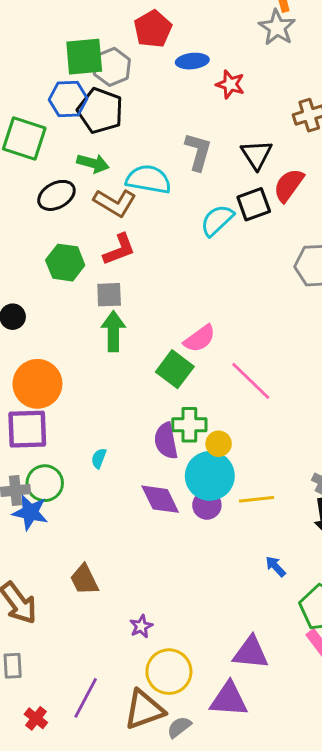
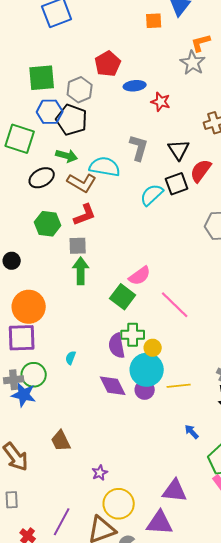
green square: (84, 57) -> (42, 78), moved

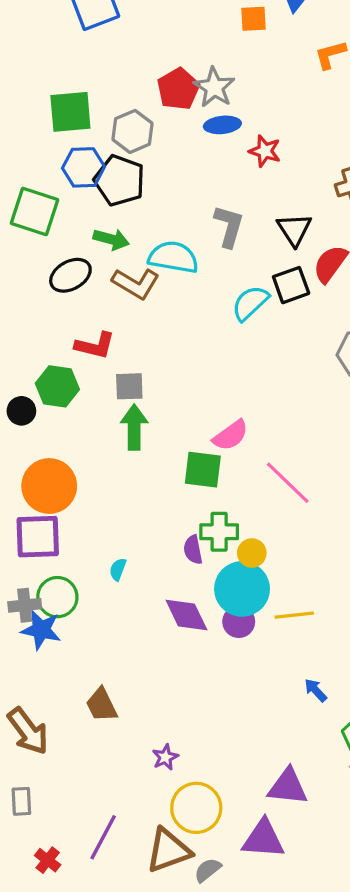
gray star: (193, 63) -> (214, 87), moved
red L-shape: (85, 215) -> (95, 345), moved, turned 35
green hexagon: (48, 224) -> (57, 386), moved
green square: (123, 297) -> (203, 470), turned -30
purple semicircle: (117, 346) -> (193, 550), size x0.7

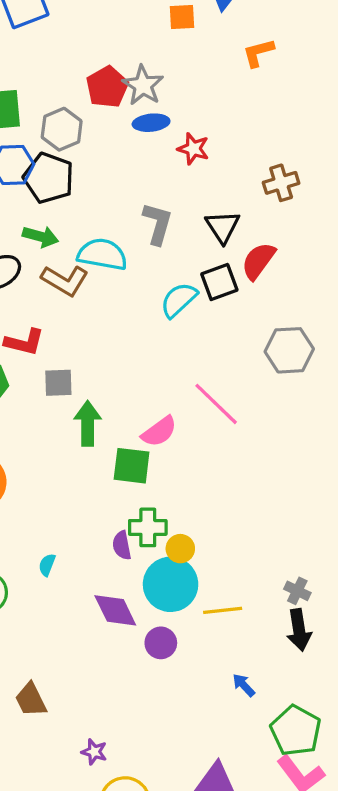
green arrow: (134, 427) -> (88, 423), moved
pink line: (288, 483) -> (216, 404), moved
purple circle: (239, 622) -> (161, 643), moved
purple star: (165, 757) -> (94, 752), turned -30

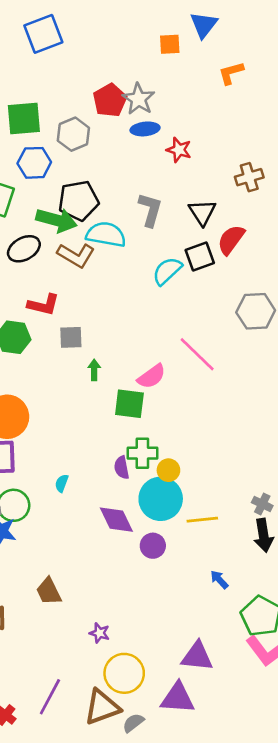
black pentagon: (49, 178) -> (79, 201), moved, turned -30
green arrow: (41, 236) -> (56, 220), size x1.4
green arrow: (88, 423) -> (94, 370), size x0.6

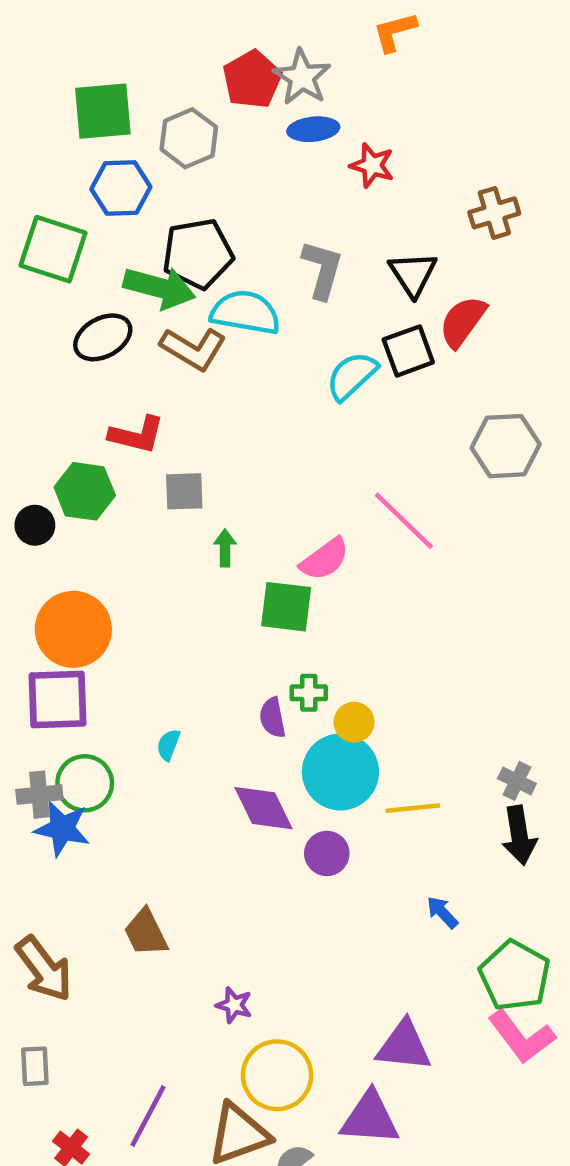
orange L-shape: (231, 73) -> (395, 32), moved
green cross: (142, 453) -> (309, 693), size x0.7

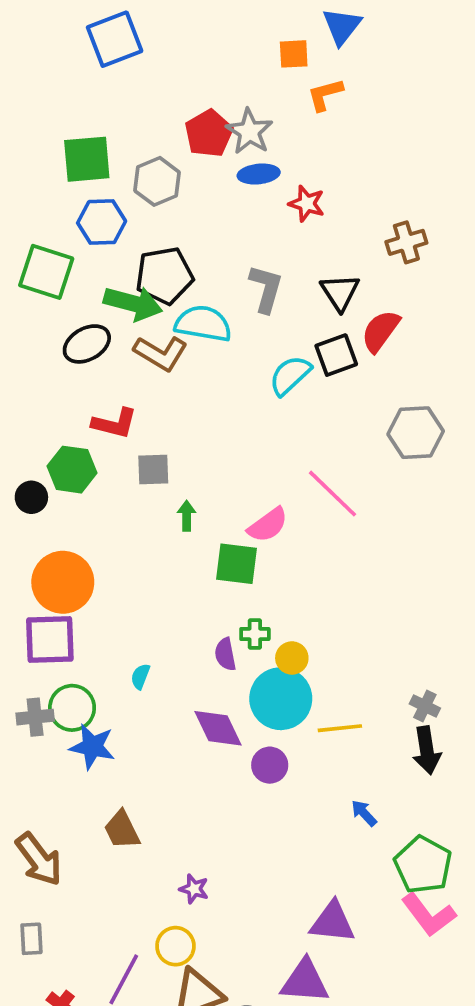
blue star: (62, 829) -> (92, 747), moved
yellow circle: (277, 1075) -> (175, 946), moved, size x0.7

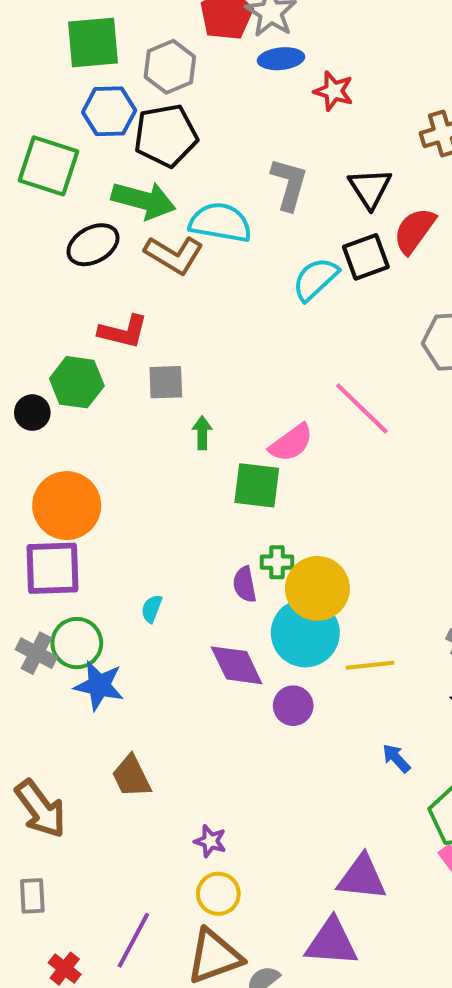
black pentagon: (164, 276) -> (166, 136), moved
yellow circle: (292, 658) -> (317, 588), size x1.8
gray cross: (35, 717) -> (36, 653), turned 33
yellow circle: (175, 946) -> (218, 894), moved

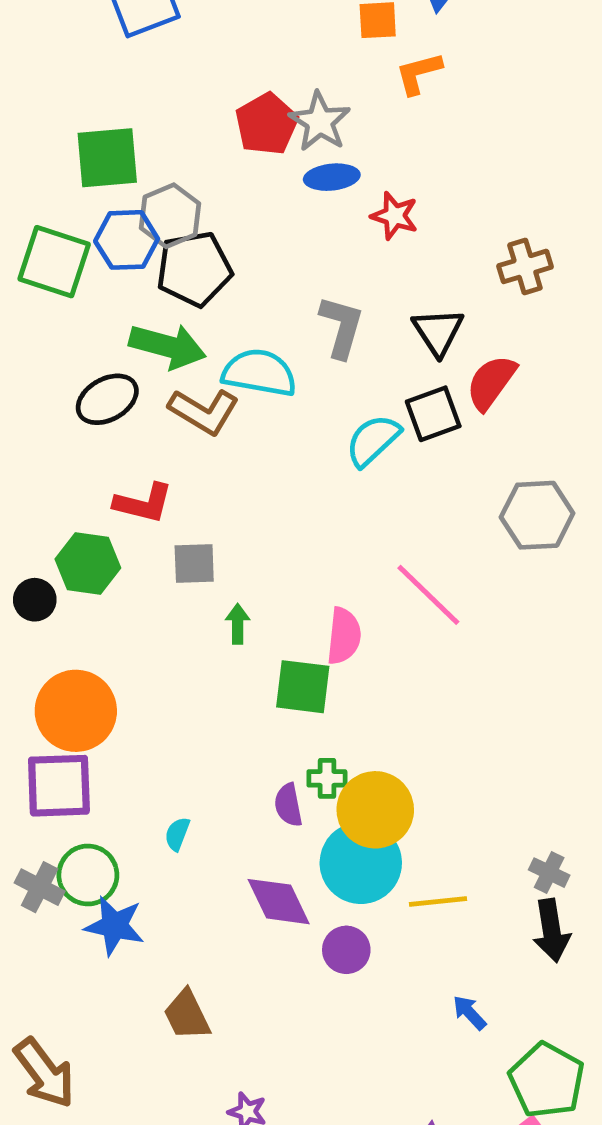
gray hexagon: (170, 67) -> (170, 216), moved
green square: (48, 166) -> (54, 262), moved
pink semicircle: (291, 443) -> (344, 636), turned -48
brown trapezoid: (131, 776) -> (187, 1015), moved

